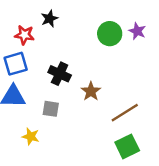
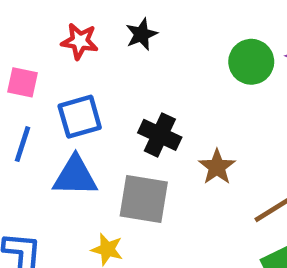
red star: (24, 35) -> (80, 41), moved
gray square: (51, 109) -> (144, 199), size x1.6

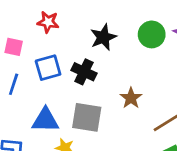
black star: (141, 34) -> (103, 37), moved, size x1.4
black cross: (160, 135) -> (84, 72), moved
blue triangle: (75, 176) -> (45, 120), moved

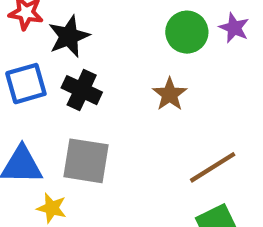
black star: (103, 37) -> (69, 36), moved
brown star: (131, 98) -> (170, 94), moved

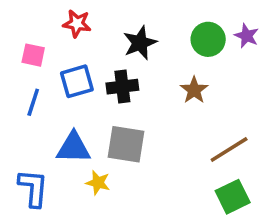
black star: (69, 36) -> (140, 43), moved
black cross: (82, 90) -> (122, 87), turned -32

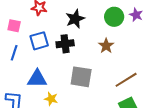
gray square: (126, 144) -> (81, 77), moved

